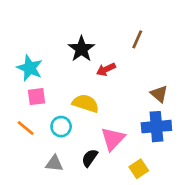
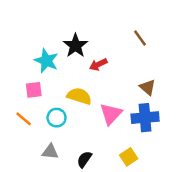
brown line: (137, 39) -> (140, 38), moved, turned -60
cyan star: (30, 68) -> (46, 61), moved
pink triangle: (113, 139) -> (111, 114), moved
black semicircle: (90, 158) -> (84, 159), moved

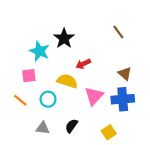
red arrow: (98, 64) -> (83, 64), moved
black semicircle: (84, 159) -> (71, 126), moved

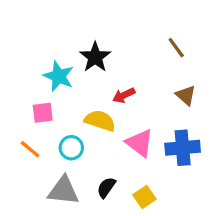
brown triangle: (125, 74) -> (186, 95), moved
pink triangle: (94, 96) -> (140, 143), turned -36
gray triangle: (43, 128) -> (63, 191), size x1.5
yellow square: (109, 132) -> (144, 197), moved

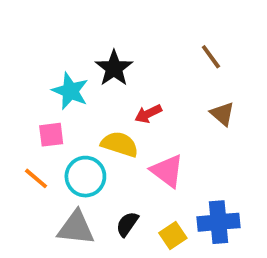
cyan circle: (71, 148) -> (85, 177), size x1.4
blue cross: (183, 148) -> (219, 222), moved

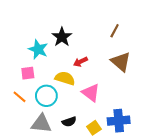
brown line: (211, 57) -> (115, 31), turned 64
brown triangle: (222, 114) -> (121, 62), size x1.5
black semicircle: (127, 224) -> (69, 122), turned -144

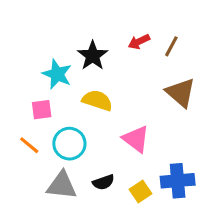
red arrow: (80, 62) -> (139, 42), moved
yellow semicircle: (65, 78) -> (97, 100), moved

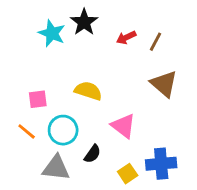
black star: (93, 56) -> (84, 22), moved
cyan star: (57, 74) -> (52, 33), moved
black semicircle: (103, 182) -> (92, 154), moved, turned -36

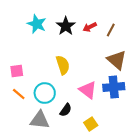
black star: (84, 22) -> (66, 26), moved
yellow semicircle: (88, 91) -> (63, 65), turned 54
pink square: (38, 99) -> (17, 71), moved
blue cross: (161, 164) -> (114, 87), moved

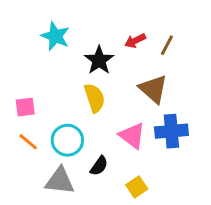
black star: (66, 26) -> (99, 60), moved
brown triangle: (117, 60) -> (153, 89), moved

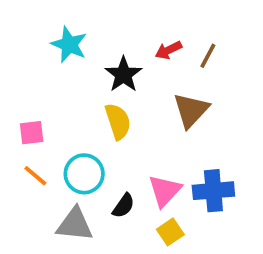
brown triangle: (153, 89) -> (191, 110), turned 32
blue cross: (171, 131) -> (213, 191), moved
pink triangle: (132, 136) -> (165, 191), moved, turned 36

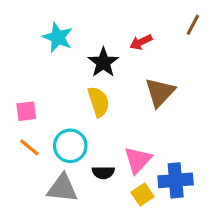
brown line: (208, 56) -> (193, 25), moved
blue cross: (213, 191) -> (176, 180), moved
black semicircle: (123, 206) -> (103, 173), turned 55

